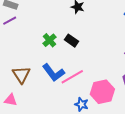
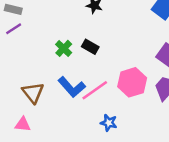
pink hexagon: (102, 92) -> (132, 82), moved

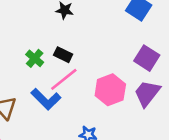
pink line: (95, 90) -> (64, 79), moved

